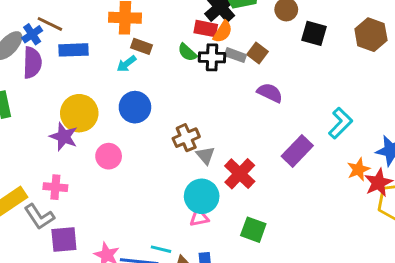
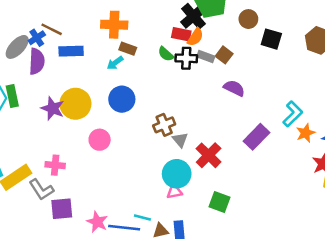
purple star: (64, 137) -> (53, 108), moved
orange star: (358, 169) -> (306, 133), moved

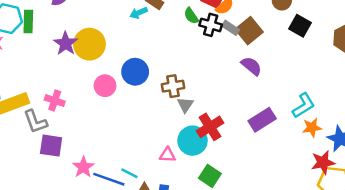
brown square: (224, 55) -> (249, 31), size x1.5
blue circle: (122, 99) -> (135, 72), moved
cyan circle: (177, 174) -> (193, 141), moved

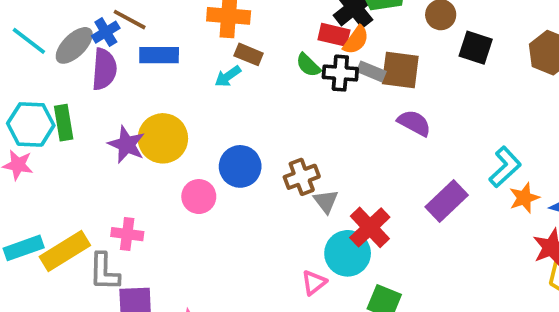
brown square: (249, 31) -> (400, 70), turned -32
gray L-shape: (35, 122) -> (104, 272), turned 32
pink triangle: (167, 155) -> (314, 283), turned -30

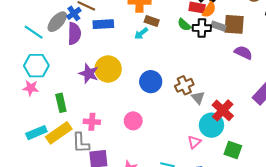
cyan line: (29, 41) -> (34, 32), moved
green rectangle: (64, 123) -> (61, 103), moved
pink circle: (199, 197) -> (133, 121), moved

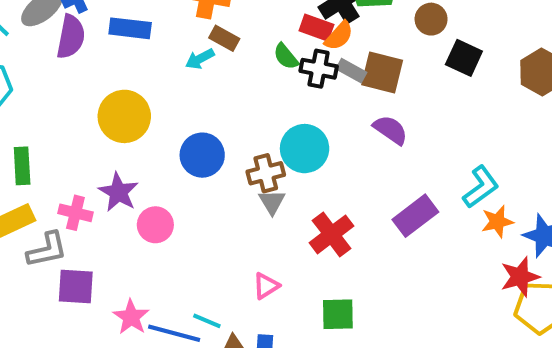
purple star: (89, 73) -> (118, 192), moved
gray triangle: (198, 98) -> (272, 202), moved
cyan circle: (211, 125) -> (305, 149), moved
gray L-shape: (81, 143) -> (47, 250), turned -110
green square: (233, 150) -> (338, 314), turned -30

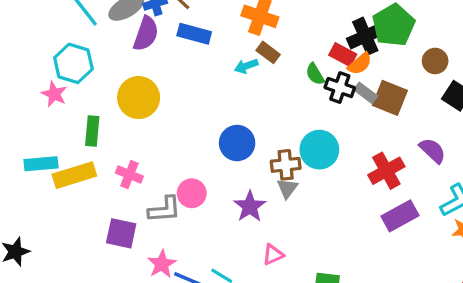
yellow circle: (124, 116) -> (139, 98), moved
purple semicircle: (390, 130) -> (432, 151), moved
purple star: (118, 192) -> (250, 206), moved
red cross: (331, 234) -> (386, 171), moved
gray L-shape: (47, 250) -> (164, 209), moved

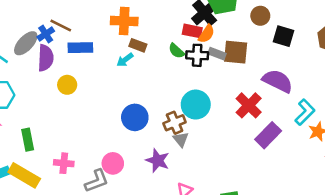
yellow circle: (139, 98) -> (67, 85), moved, size x0.6
purple semicircle: (432, 151) -> (278, 81), size x1.4
yellow rectangle: (74, 175) -> (24, 175), turned 64

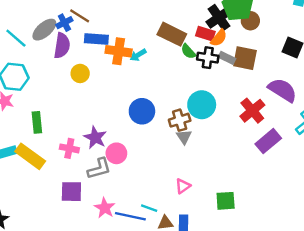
brown circle: (260, 16) -> (250, 21), moved
orange cross: (124, 21) -> (119, 51), moved
brown rectangle: (138, 45) -> (172, 34), moved, size x1.6
purple star: (158, 160) -> (95, 138), moved

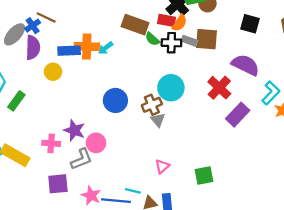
blue rectangle: (96, 39) -> (69, 51), moved
green rectangle: (37, 122) -> (16, 101), moved, turned 48

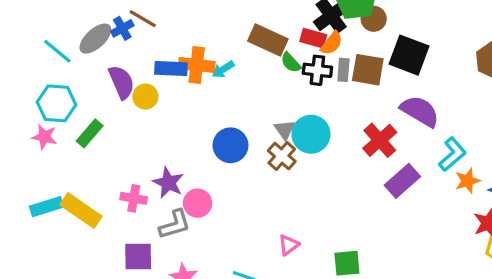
black square: (250, 24) -> (409, 55), moved, size x1.4
gray rectangle: (190, 41) -> (343, 70), turned 70
purple semicircle: (33, 47) -> (122, 82), moved, turned -30
brown cross: (152, 105) -> (282, 156), turned -30
gray triangle: (158, 120) -> (285, 130), moved

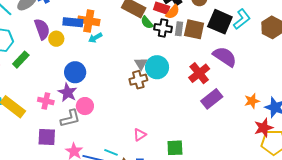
cyan arrow: (223, 69) -> (95, 38), moved
blue circle: (230, 145) -> (75, 72), moved
cyan L-shape: (452, 154) -> (242, 19), moved
brown cross: (282, 156) -> (138, 80), turned 30

